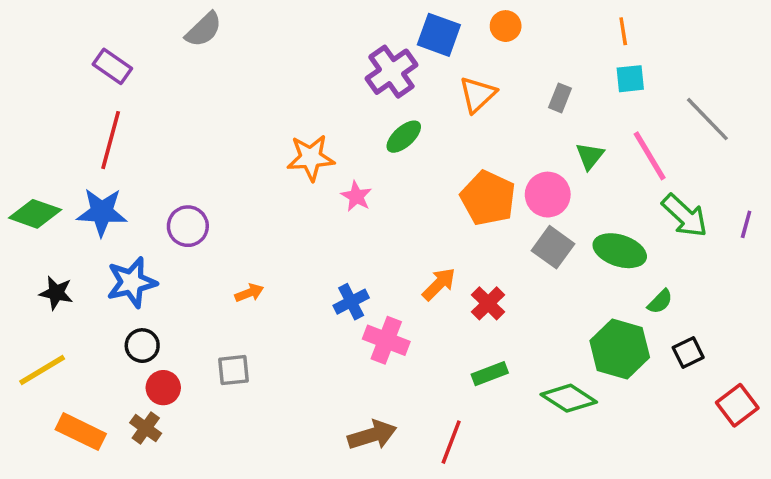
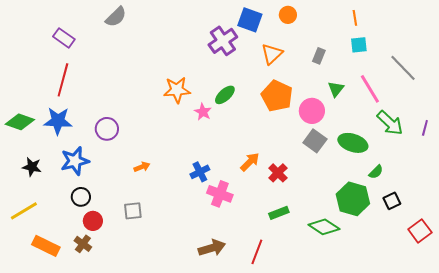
green ellipse: (404, 137) -> (225, 95), moved
orange pentagon: (488, 198) -> (277, 96), moved

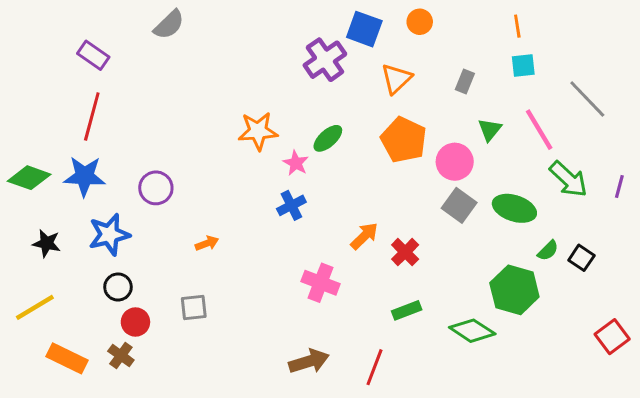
blue cross: (200, 172) -> (291, 205), moved
black square: (392, 201) -> (581, 258), moved, turned -30

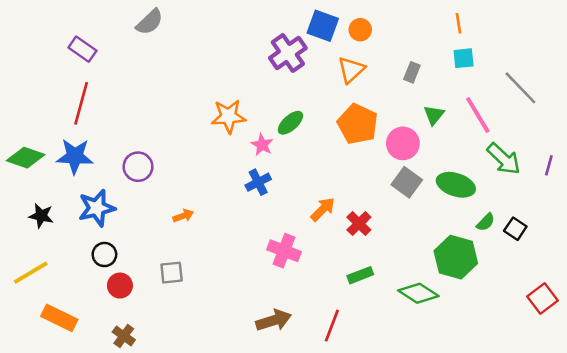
orange circle: (420, 22) -> (360, 30), moved
brown cross: (121, 356) -> (124, 336), moved

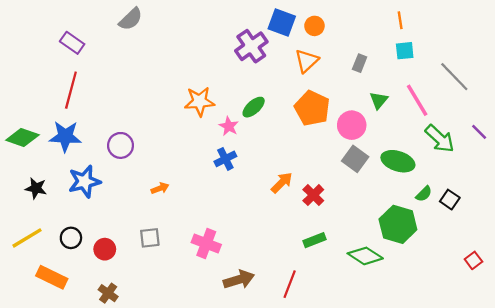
purple line: (549, 165) -> (479, 132), moved, turned -60
pink cross: (284, 251) -> (206, 244), moved
black circle: (104, 255) -> (71, 238), moved
red square: (542, 298) -> (473, 260), size x0.7

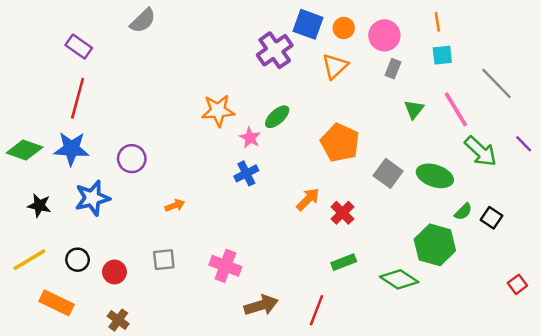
orange pentagon: (312, 108) -> (340, 143), moved
pink circle: (352, 125) -> (384, 35), moved

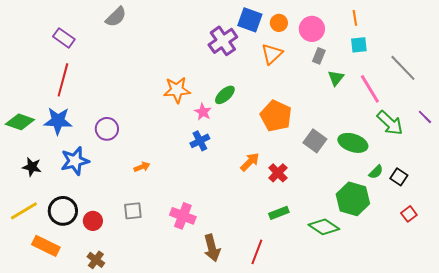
green triangle: (414, 109) -> (336, 78), moved
black circle: (78, 260) -> (63, 211), size x1.5
red square: (517, 284) -> (409, 214), moved
brown arrow: (261, 305) -> (212, 248), turned 92

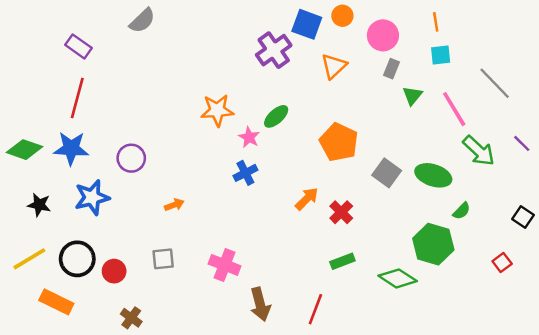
orange circle: (279, 23) -> (342, 16), moved
black square: (399, 177) -> (523, 217), moved
brown cross: (96, 260) -> (131, 318), moved

